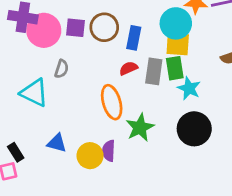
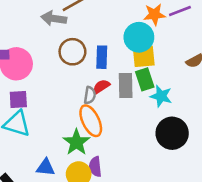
purple square: (76, 28) -> (18, 99), moved
gray semicircle: (62, 69) -> (90, 95), moved
green star: (140, 128) -> (76, 142), moved

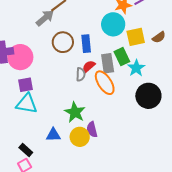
gray arrow: (54, 18) -> (45, 18), turned 138
yellow square: (144, 56) -> (136, 37), moved
cyan star: (161, 96) -> (136, 68), turned 30
orange ellipse: (91, 121) -> (105, 83), moved

